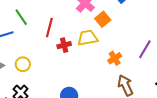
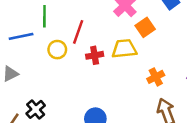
green line: (21, 17) -> (44, 16), turned 30
yellow circle: (23, 64) -> (57, 50), moved

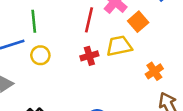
red line: (78, 32) -> (89, 20), moved
yellow circle: (57, 50) -> (40, 55), moved

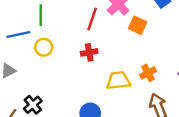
orange square: (138, 22) -> (138, 25), turned -30
yellow trapezoid: (119, 46) -> (118, 81), moved

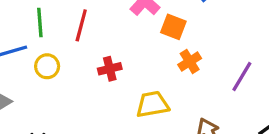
red line: (92, 19) -> (81, 25), moved
orange cross: (148, 73) -> (190, 62), moved

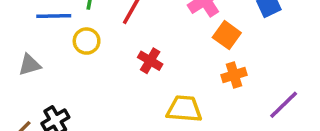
red cross: (110, 69) -> (150, 61), turned 30

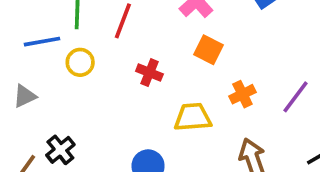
orange square: (227, 35) -> (208, 50), moved
orange cross: (234, 75) -> (242, 94), moved

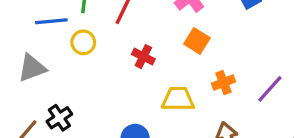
gray triangle: (25, 96) -> (32, 68), size x1.4

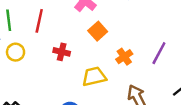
orange square: (197, 41) -> (98, 31), turned 30

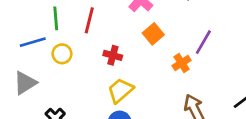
purple line: (159, 53) -> (203, 42), moved
yellow trapezoid: (94, 77) -> (120, 91), moved, turned -30

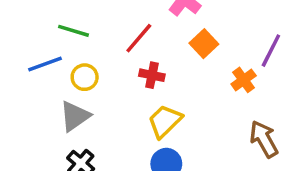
green line: (56, 18) -> (74, 31), turned -65
red line: (89, 20) -> (139, 38), moved, turned 30
gray triangle: (25, 83) -> (75, 116), moved

